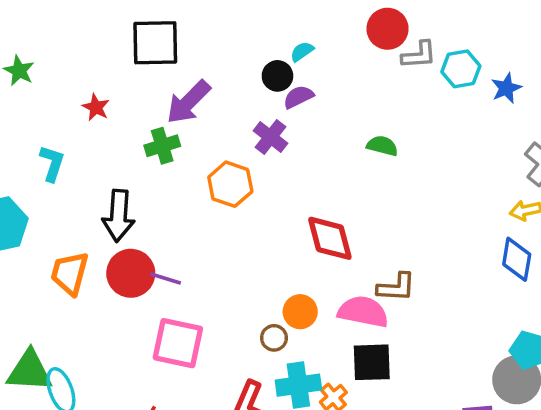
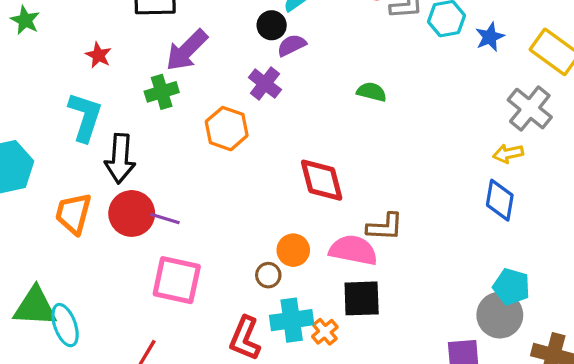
cyan L-shape: (52, 163) -> (85, 117), moved, size x1.4

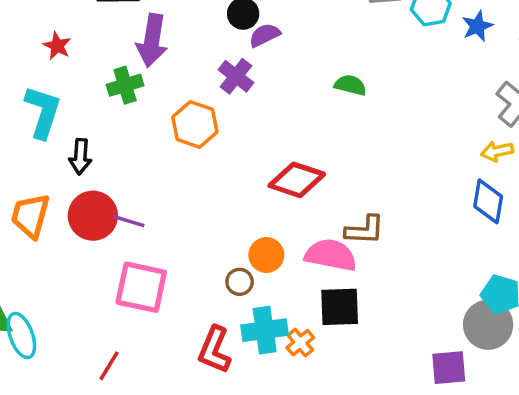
purple arrow: (187, 50) -> (152, 40), turned -36
black arrow: (120, 159) -> (80, 157), size x0.7
red diamond: (322, 180) -> (297, 180), turned -57

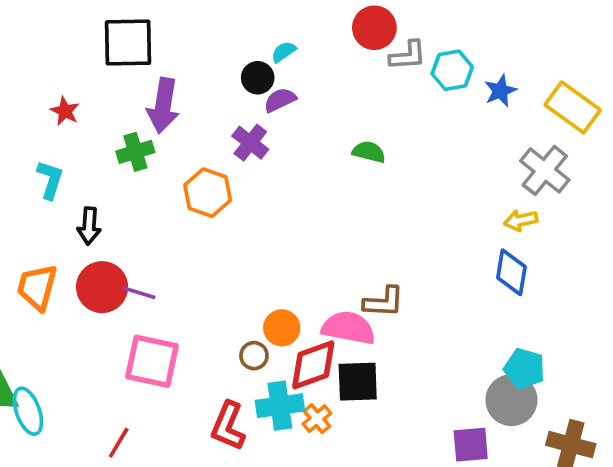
cyan L-shape: (43, 112) -> (50, 180), size x0.7
red diamond: (297, 180) -> (313, 365), moved, turned -38

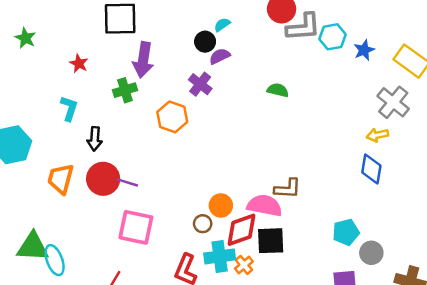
gray L-shape: (408, 56) -> (303, 27), size x1.4
cyan pentagon: (524, 369) -> (346, 232), moved, turned -30
gray circle: (511, 400) -> (371, 253), size x0.7

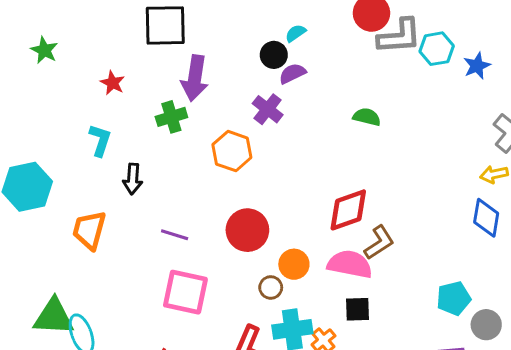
red circle: (103, 179) -> (247, 230), moved
brown L-shape: (288, 188) -> (379, 243), turned -36
red diamond: (241, 230) -> (348, 210), moved
black square: (271, 241) -> (358, 309), size x0.7

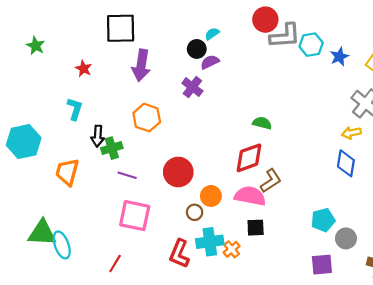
green cross: (171, 117) -> (112, 148), moved
green semicircle: (367, 117) -> (262, 123), moved
orange hexagon: (232, 151) -> (147, 118), moved

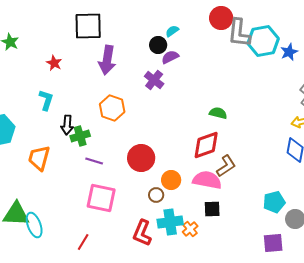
gray L-shape: (285, 36) -> (239, 33), turned 100
cyan hexagon: (311, 45) -> (263, 41), size x1.4

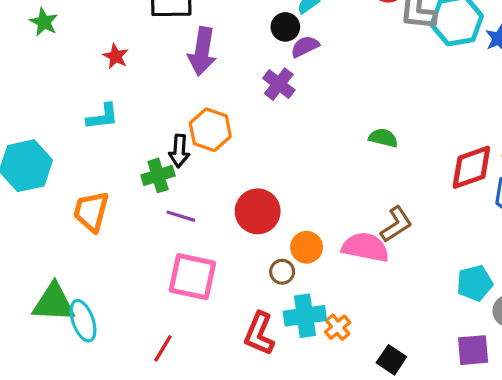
cyan L-shape: (46, 100) -> (103, 117), turned 65
black arrow: (67, 125) -> (179, 151), moved
red diamond: (206, 145) -> (471, 167), moved
black square: (212, 209) -> (391, 360), moved, turned 36

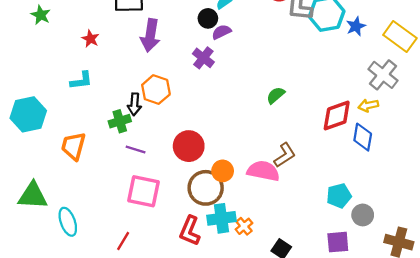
green semicircle: (383, 138) -> (276, 95), turned -54
brown circle: (282, 272) -> (206, 188), size x2.0
green triangle: (54, 303) -> (33, 196), moved

